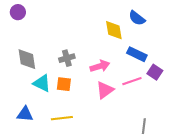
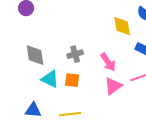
pink arrow: (100, 66) -> (108, 62), turned 72

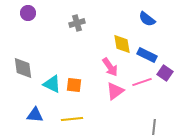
yellow diamond: (122, 26) -> (122, 44), moved
gray cross: (75, 54) -> (77, 23), moved
gray diamond: (35, 55) -> (23, 68), moved

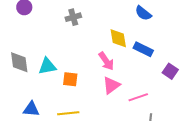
purple square: (165, 73) -> (170, 71), moved
pink line: (142, 82) -> (138, 97), moved
cyan triangle: (52, 84) -> (47, 66), moved, turned -36

